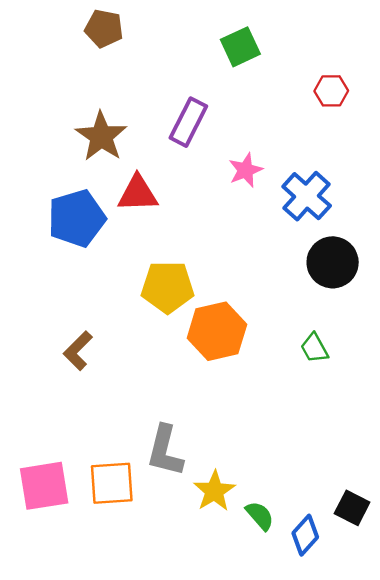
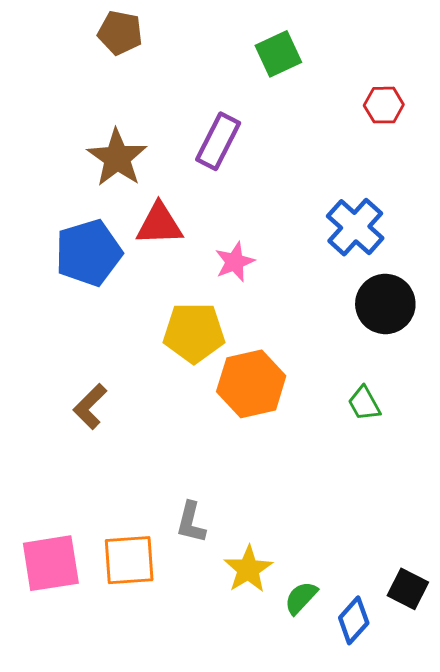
pink star: (246, 170) -> (235, 262), moved
gray L-shape: (165, 451) -> (191, 522), size x0.7
green semicircle: (260, 516) -> (301, 598), turned -96

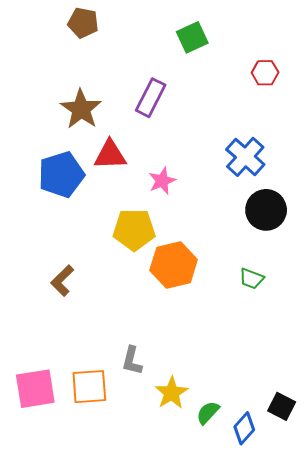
green trapezoid: (364, 403) -> (252, 279), turned -40

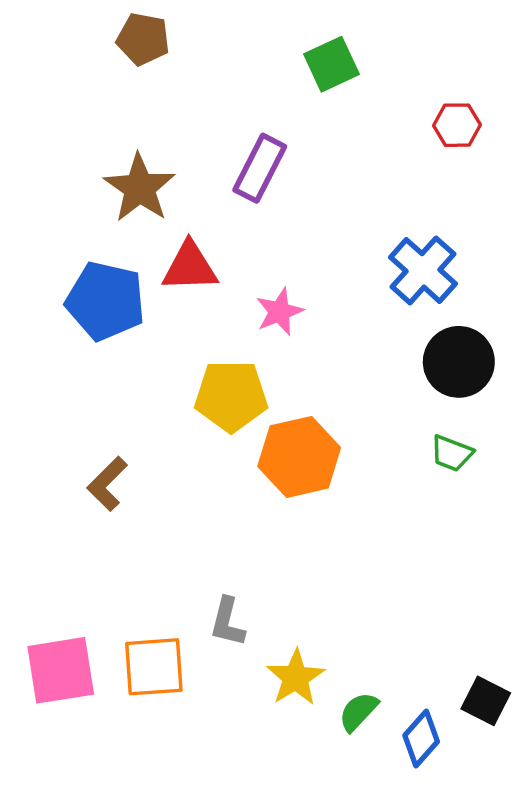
blue pentagon: (61, 175) -> (105, 301), turned 30
green trapezoid: (252, 279) -> (452, 453), moved

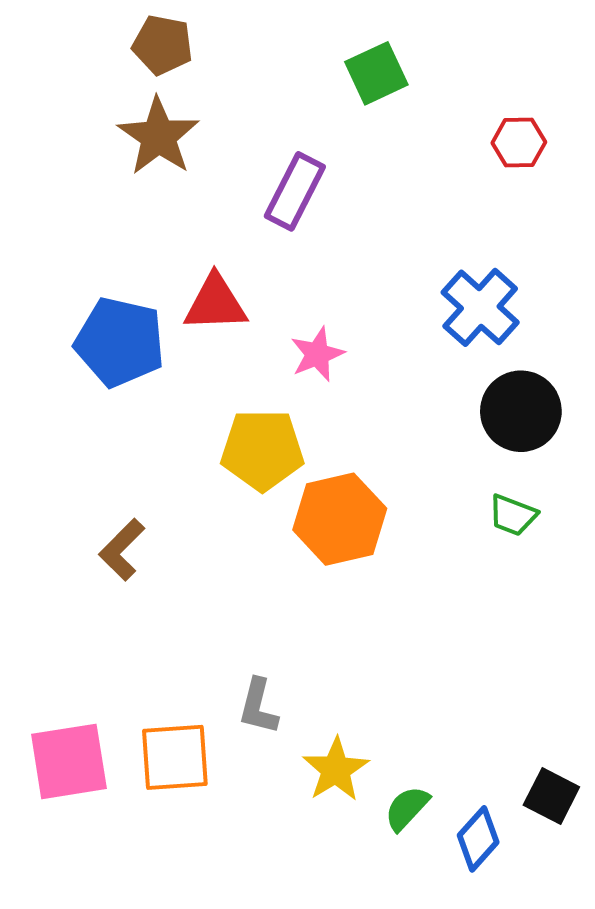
brown star: (140, 188) -> (159, 136), moved

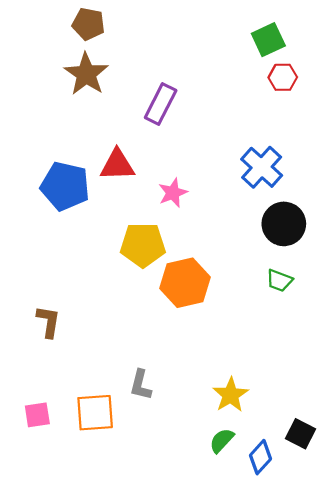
green square: (376, 73) -> (268, 40), moved
brown L-shape: (122, 550) -> (48, 322), moved, turned 144
pink square: (69, 761) -> (37, 415), size x0.6
yellow star: (336, 770) -> (231, 395), moved

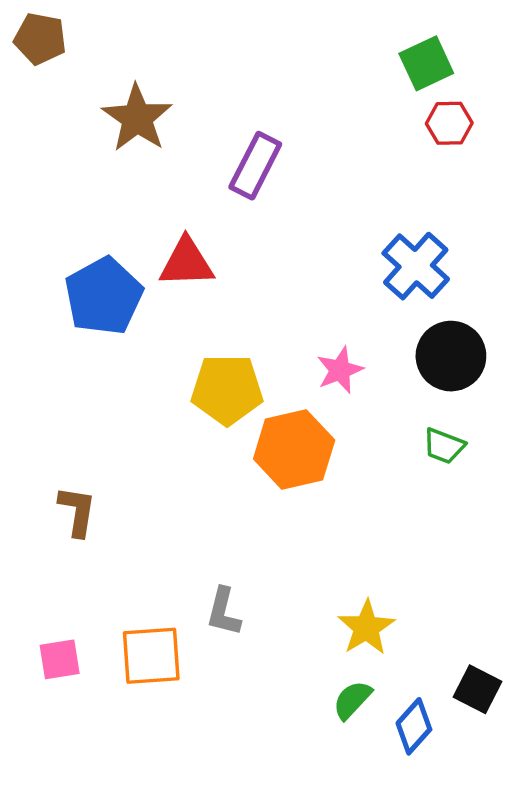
brown pentagon: (88, 24) -> (40, 39), moved
blue pentagon: (65, 186) -> (104, 296), turned 30
pink star: (173, 193) -> (340, 370), moved

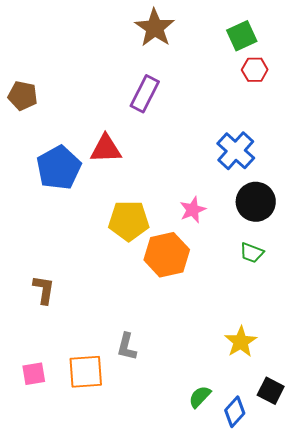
brown pentagon: (40, 39) -> (23, 96), moved
brown star: (137, 118) -> (155, 28), moved
yellow star: (366, 628) -> (241, 342), moved

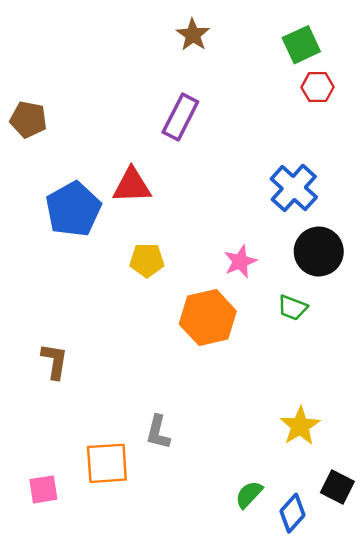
brown star: (155, 28) -> (193, 35), size x0.7
yellow pentagon: (129, 221) -> (147, 260), moved, size x0.7
green trapezoid: (252, 253) -> (293, 308), moved
pink square: (34, 374) -> (43, 489), moved

